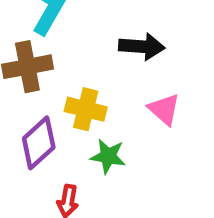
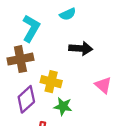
pink triangle: (164, 109) -> (103, 85), moved

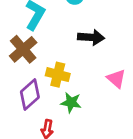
brown cross: (20, 59) -> (23, 49), turned -30

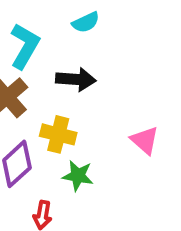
black arrow: (91, 37) -> (76, 79), moved

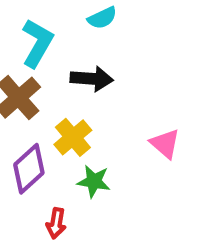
yellow cross: (58, 134) -> (73, 137), turned 36

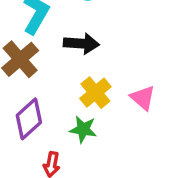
yellow cross: (73, 137) -> (95, 93), moved

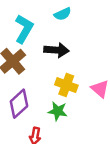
yellow cross: (95, 93) -> (66, 85), turned -30

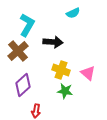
cyan semicircle: (63, 14) -> (73, 13), moved
green star: (58, 111) -> (65, 91), moved

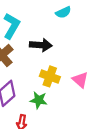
green star: (65, 91) -> (39, 100), moved

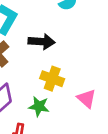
pink triangle: (80, 80) -> (87, 98), moved

